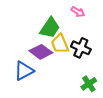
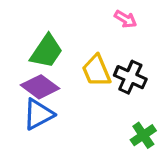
green trapezoid: (50, 28) -> (46, 51), moved
purple diamond: (41, 52) -> (40, 87), moved

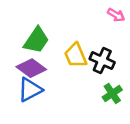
pink arrow: (126, 19) -> (116, 15), moved
green cross: (143, 135) -> (112, 93), moved

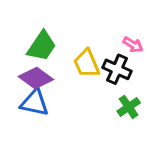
pink arrow: (116, 15) -> (133, 45), moved
blue triangle: (30, 90) -> (34, 103), turned 40

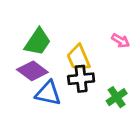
black cross: (117, 69) -> (81, 79), moved, turned -30
blue triangle: (34, 103) -> (48, 93), moved

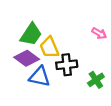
yellow trapezoid: (78, 58) -> (49, 47), moved

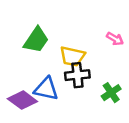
yellow trapezoid: (49, 47) -> (72, 56), moved, turned -55
purple diamond: (27, 58) -> (22, 100), moved

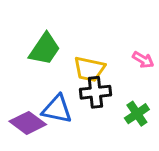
pink arrow: (115, 39) -> (143, 60), moved

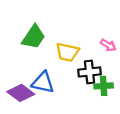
black cross: (95, 92) -> (90, 72), moved
green cross: (137, 114) -> (104, 86), turned 30

